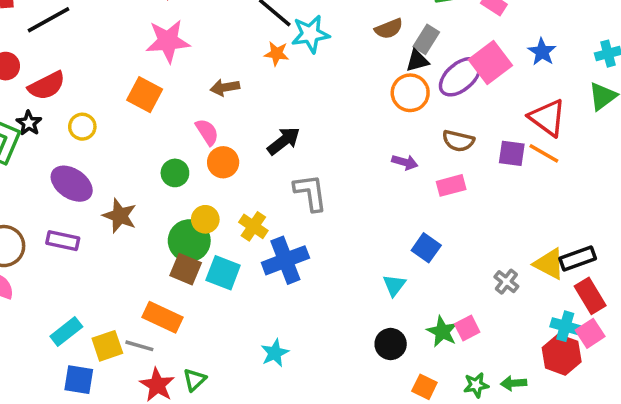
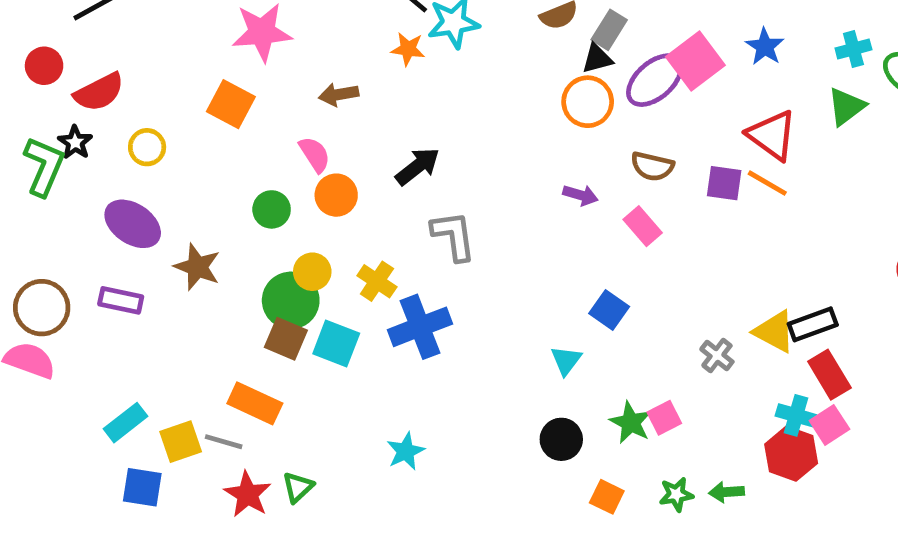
pink rectangle: (451, 185) -> (643, 226), turned 64

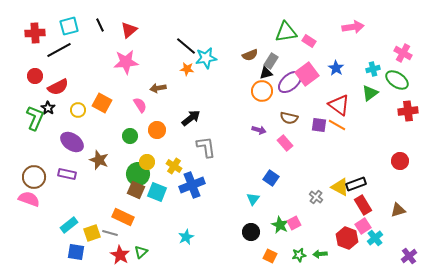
orange square: (231, 104) -> (102, 103), moved
pink semicircle: (315, 154) -> (140, 105), moved
cyan cross: (796, 415) -> (375, 238), moved, turned 35

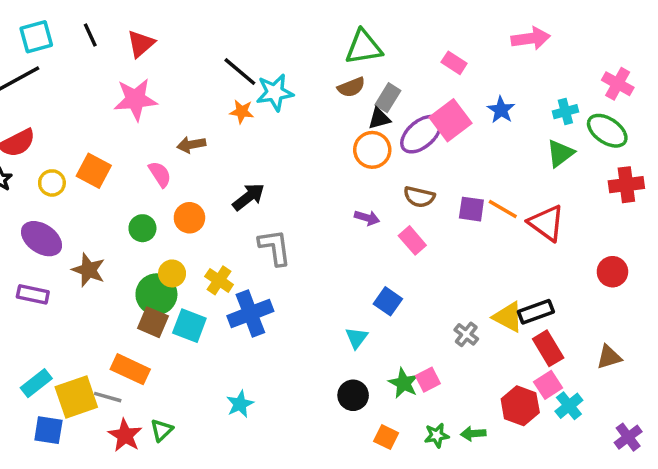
green triangle: (286, 32) -> (364, 47), moved
red triangle: (339, 105) -> (546, 223), moved
yellow square: (92, 233) -> (76, 397), size x1.4

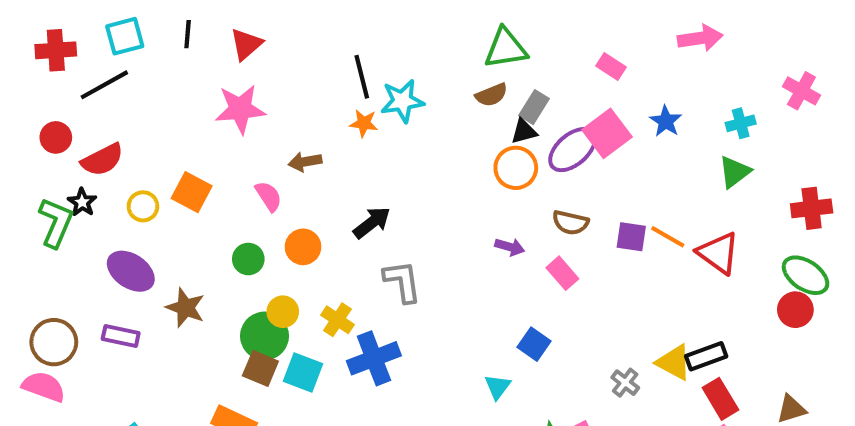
black line: (90, 35) -> (188, 34), turned 30
black line: (240, 72) -> (362, 77), turned 36
green ellipse: (607, 131) -> (806, 275), moved

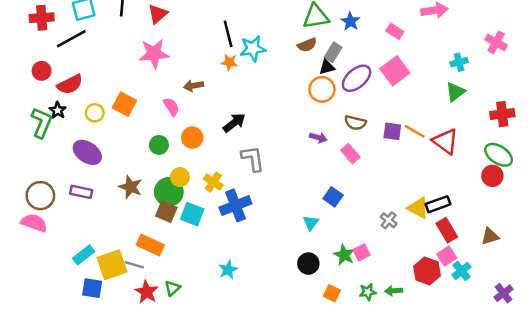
pink rectangle: (611, 67) -> (395, 31), moved
blue star: (666, 121) -> (350, 21), moved
pink square: (607, 133) -> (395, 71), moved
brown star: (185, 308) -> (131, 187), moved

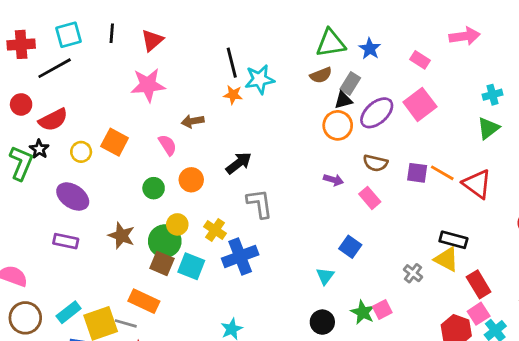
brown circle: (40, 196) -> (25, 318), moved
black rectangle: (438, 204) -> (453, 240), moved, turned 35

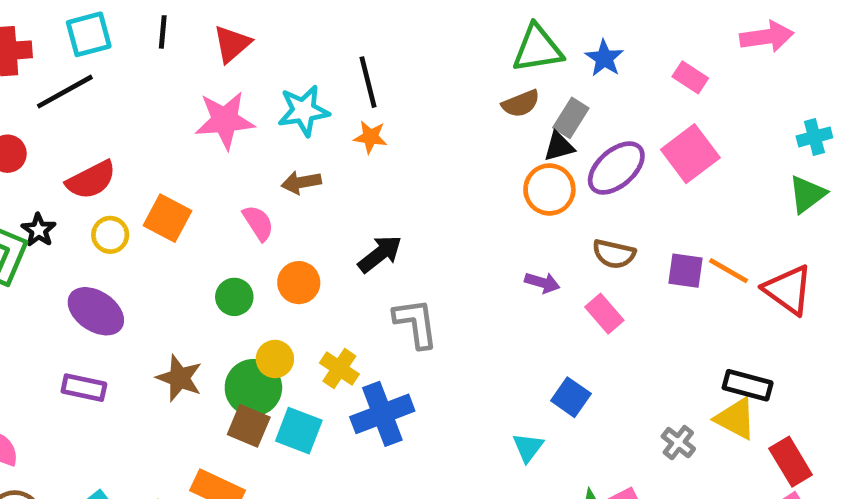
cyan star: (260, 79) -> (304, 111), moved
red semicircle: (53, 120) -> (91, 180), moved

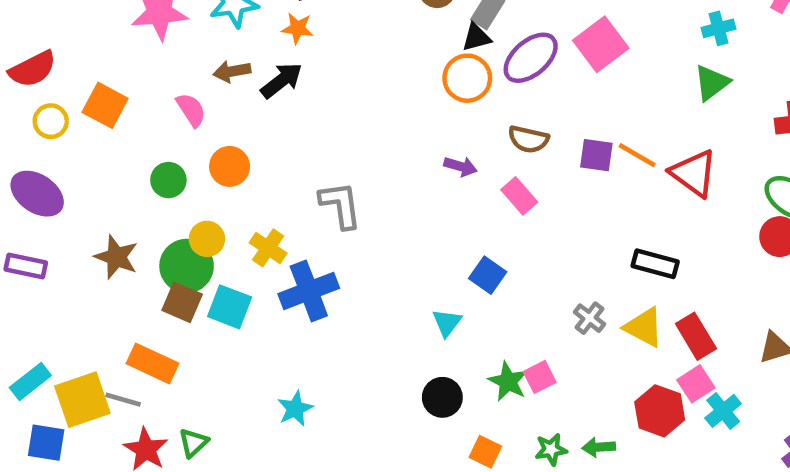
black arrow: (380, 254) -> (282, 80), moved
yellow triangle: (736, 419) -> (644, 327), moved

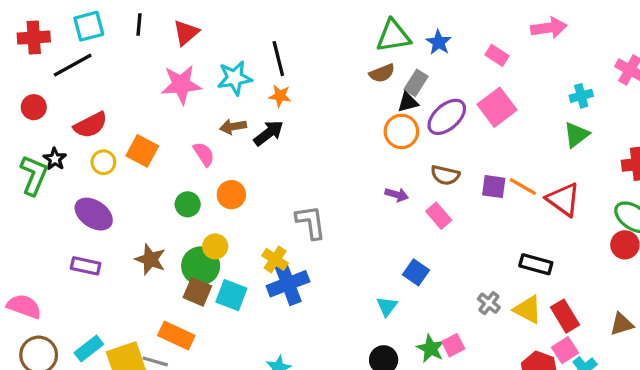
yellow cross: (268, 248) -> (275, 259), moved

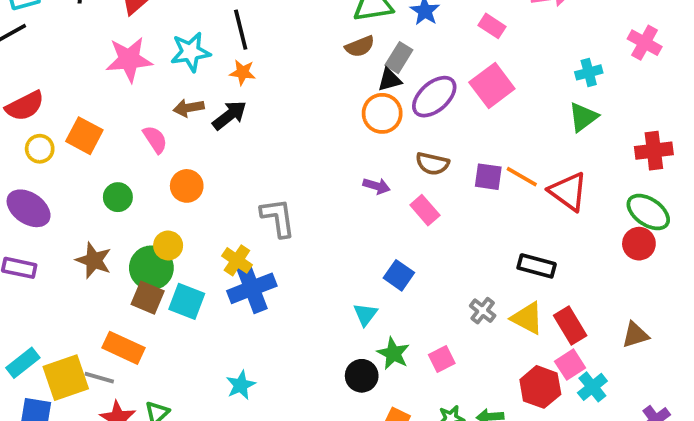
green circle: (188, 204) -> (118, 197), moved
green star: (431, 348) -> (393, 353), moved

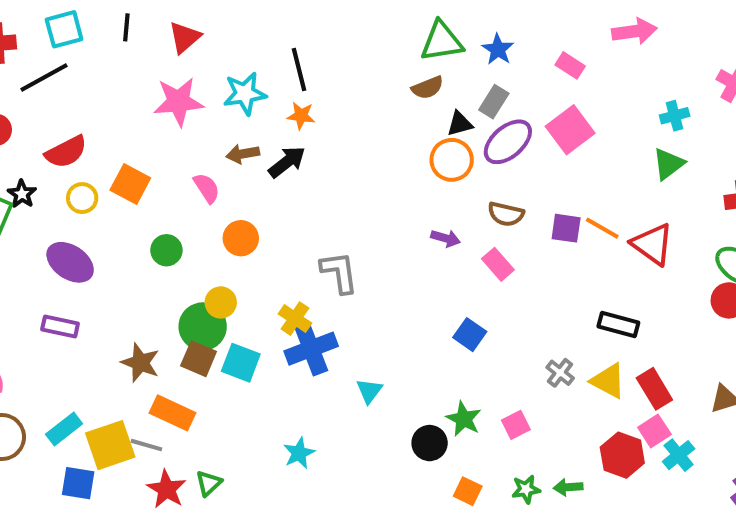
gray rectangle: (399, 58) -> (494, 102), moved
brown star: (94, 260) -> (140, 363), moved
cyan triangle: (365, 314) -> (369, 391), moved

